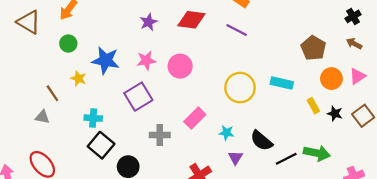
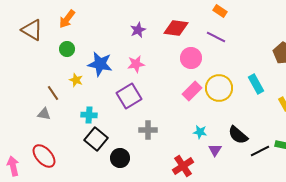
pink circle: (180, 66) -> (191, 58), moved
cyan rectangle: (282, 83) -> (256, 84), turned 48
pink rectangle: (195, 118) -> (192, 91), moved
cyan star: (226, 133) -> (200, 132), moved

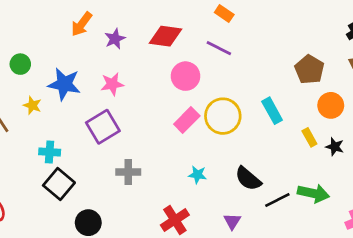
orange arrow: (67, 19) -> (82, 24), moved
purple triangle: (215, 150) -> (232, 221), moved
black circle: (120, 158) -> (88, 223), moved

